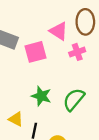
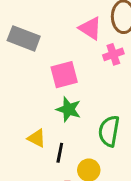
pink square: (36, 52) -> (64, 75), moved
green semicircle: (74, 99) -> (109, 131), moved, turned -30

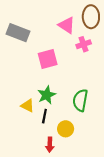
green star: (69, 109) -> (47, 95), moved, turned 30

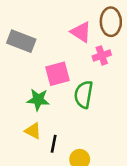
green star: (47, 95) -> (38, 100), moved, turned 30
green semicircle: (80, 100) -> (84, 94), moved

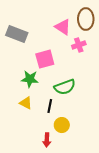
green semicircle: (84, 94) -> (65, 87), moved, turned -120
black line: (54, 144) -> (50, 106), moved

